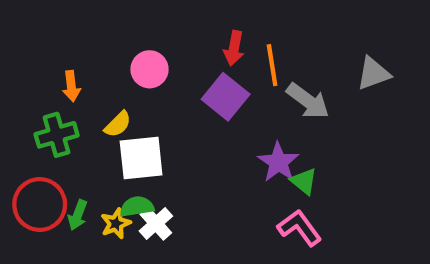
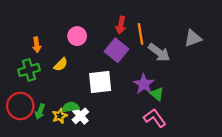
white square: (141, 158) -> (100, 82), moved

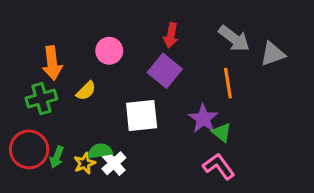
orange line: (141, 34) -> (228, 83), moved
orange arrow: (37, 45) -> (52, 63), size x1.5
gray arrow: (159, 52) -> (234, 38), moved

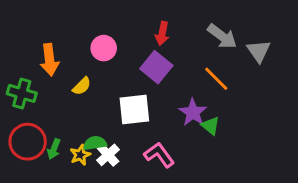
gray triangle: (273, 54) -> (259, 51), turned -45
orange line: (228, 83) -> (216, 79), turned -36
green cross: (41, 99) -> (22, 93), moved, turned 32
pink L-shape: (219, 166) -> (159, 155), moved

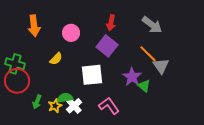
gray triangle: (259, 51) -> (161, 66), moved
orange arrow: (50, 60) -> (34, 26), moved
red circle: (28, 142) -> (17, 81), moved

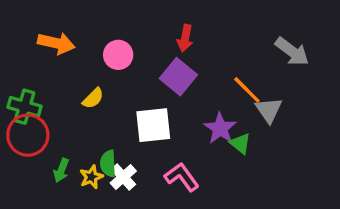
gray arrow: (152, 25) -> (292, 52), moved
orange arrow: (34, 26) -> (56, 43), turned -70
green semicircle: (65, 98) -> (108, 164), turned -84

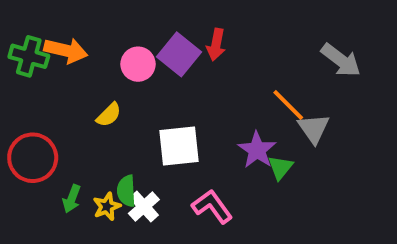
purple square: (178, 77) -> (179, 54), moved
green cross: (24, 107) -> (29, 56), moved
green triangle: (240, 144) -> (280, 167), turned 30

